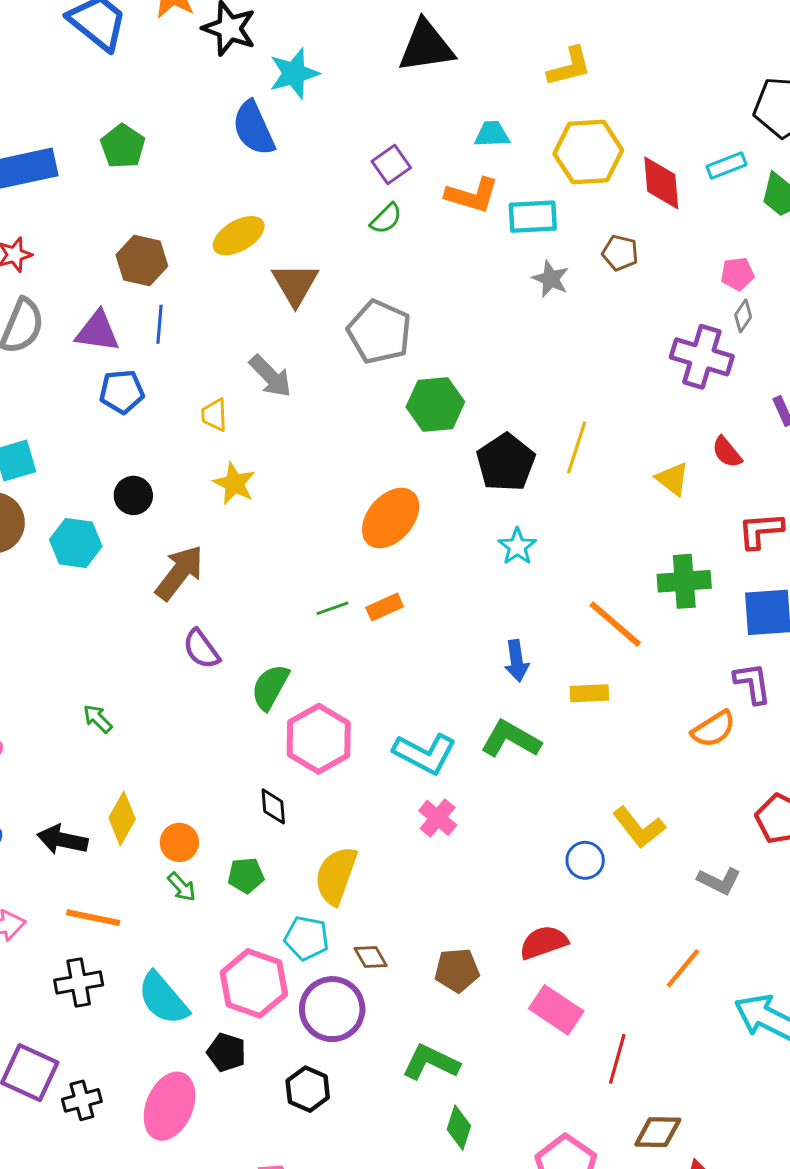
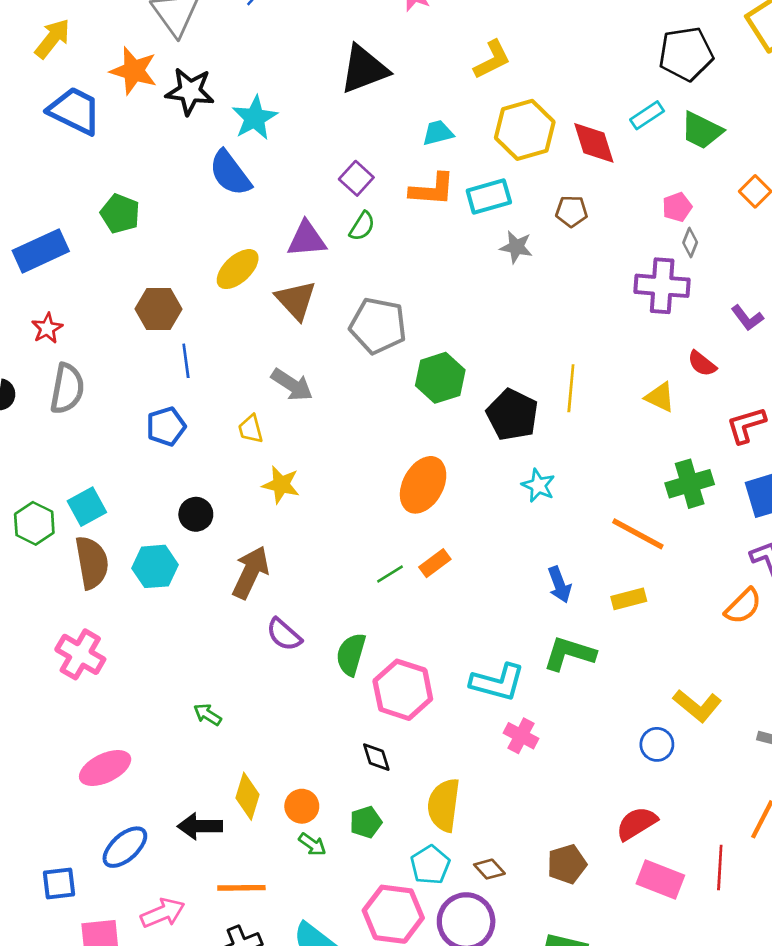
purple triangle: (97, 331) -> (307, 239), moved
cyan pentagon: (306, 938) -> (430, 865), turned -30
red line: (617, 1059) -> (720, 868), moved

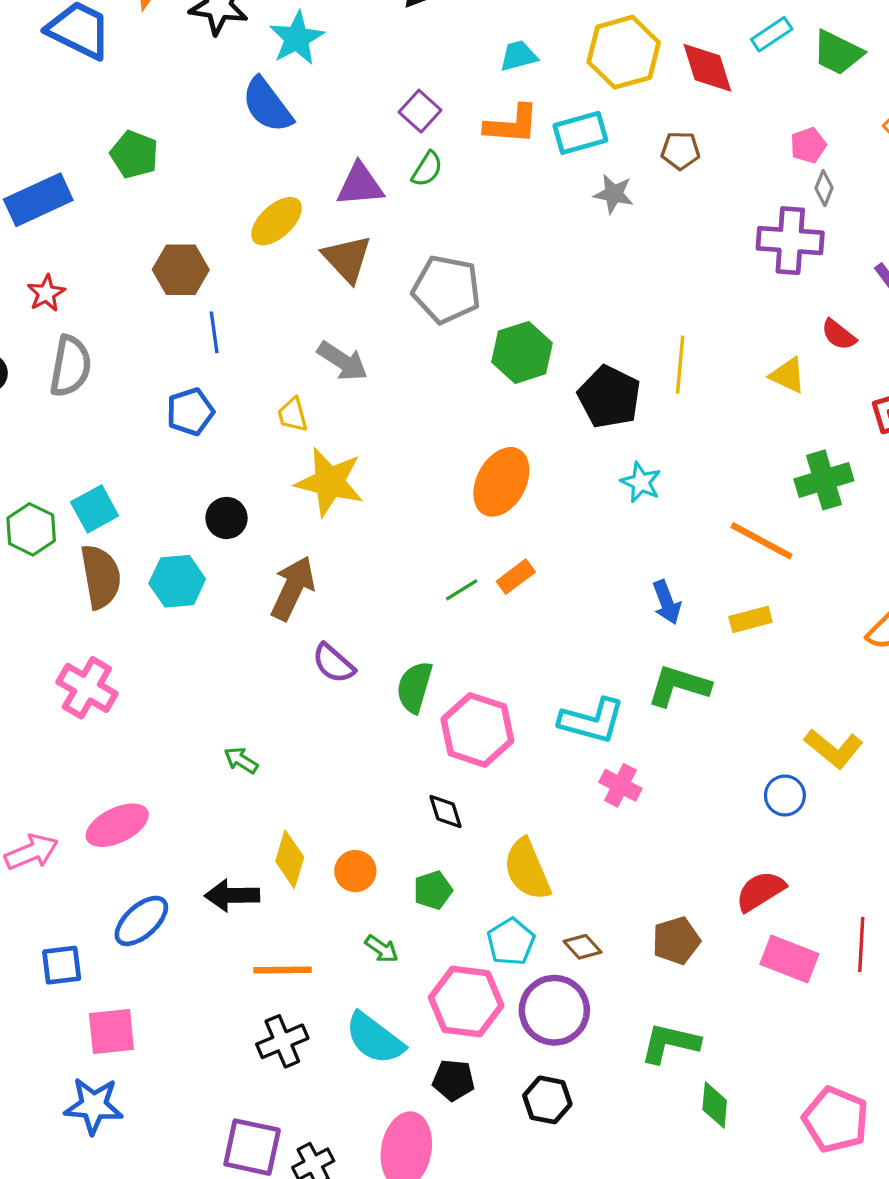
yellow star: (281, 485) -> (330, 482), size x1.5
yellow semicircle: (444, 805) -> (527, 869), turned -30
green arrow: (312, 844) -> (382, 949), moved
pink arrow: (163, 913) -> (31, 852), moved

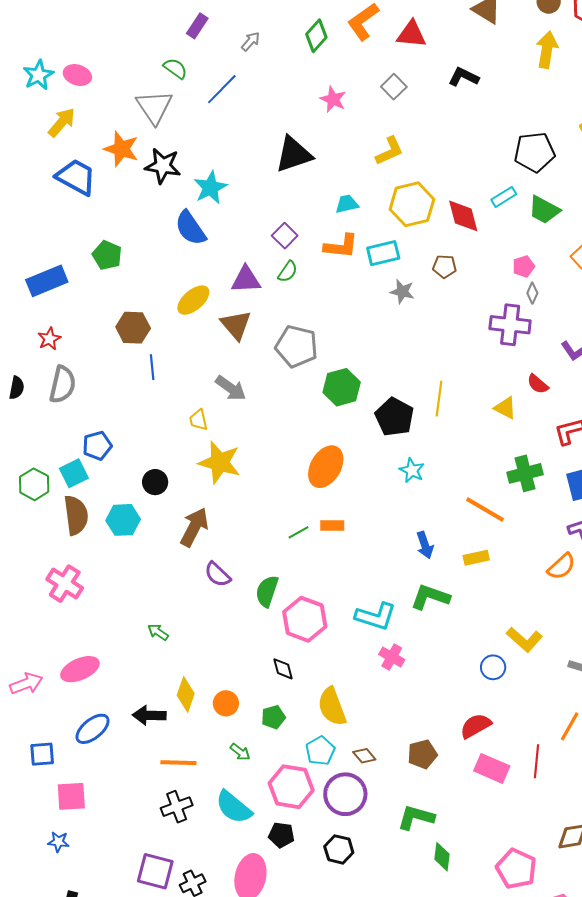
blue pentagon: (190, 412) -> (97, 446), moved
orange rectangle: (516, 577) -> (332, 525), turned 35
blue star: (94, 1106) -> (58, 842), size x0.6

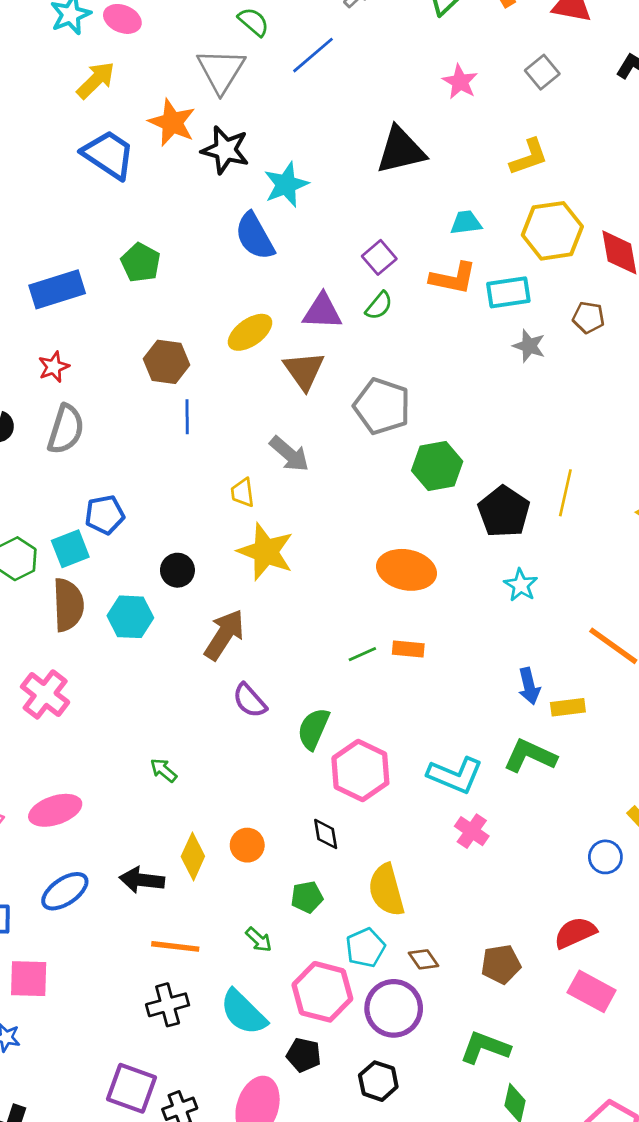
orange ellipse: (326, 467) -> (407, 570), turned 66
yellow rectangle: (476, 558) -> (568, 707), moved
orange circle: (226, 703) -> (247, 845), moved

